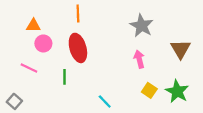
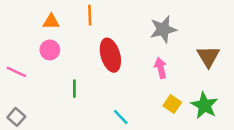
orange triangle: (33, 26) -> (51, 22), moved
gray star: (141, 26) -> (163, 29), turned 30
red ellipse: (78, 48) -> (110, 55), moved
pink line: (29, 68) -> (16, 72), moved

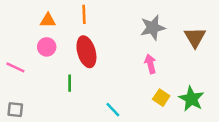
red ellipse: (110, 55) -> (86, 52), moved
brown triangle: (208, 56) -> (195, 37), moved
gray square: (16, 117) -> (15, 110), turned -35

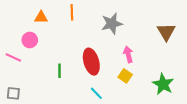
gray star: (153, 28) -> (112, 24), moved
pink circle: (47, 47) -> (30, 40), moved
red ellipse: (86, 52) -> (91, 62), moved
yellow square: (161, 98) -> (125, 76), moved

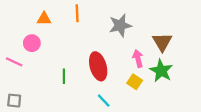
brown triangle: (166, 32) -> (162, 42), moved
green star: (163, 84) -> (161, 71), moved

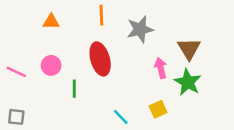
orange line: (77, 13) -> (101, 15), moved
pink circle: (32, 43) -> (51, 65), moved
red ellipse: (98, 66) -> (100, 59), moved
yellow square: (135, 82) -> (158, 109), moved, turned 32

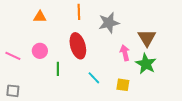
yellow square: (158, 109) -> (123, 85), turned 32
cyan line: (121, 117) -> (94, 78), moved

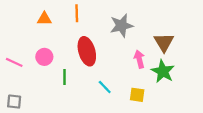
orange line: (79, 12) -> (77, 13), moved

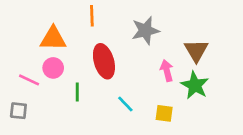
orange triangle: (44, 19) -> (53, 39), moved, size x1.5
pink line: (14, 62) -> (29, 80), moved
gray square: (14, 102) -> (18, 111), moved

